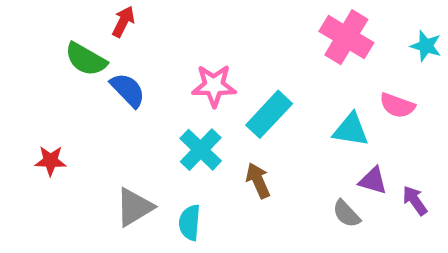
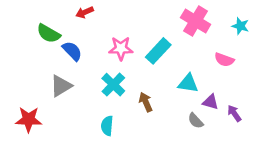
red arrow: (123, 22) -> (85, 12), moved, turned -140
cyan rectangle: (269, 114) -> (158, 51), moved
cyan triangle: (351, 130) -> (188, 83), moved
red star: (51, 161) -> (29, 119), moved, size x1.5
gray triangle: (134, 207) -> (61, 86), moved

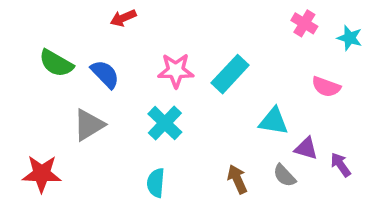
pink cross: (196, 21) -> (304, 23), moved, size x0.6
green semicircle: (49, 33) -> (56, 63), moved
brown arrow: (146, 102) -> (237, 179), moved

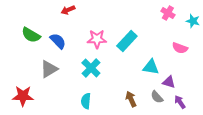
purple arrow: (341, 165) -> (180, 102), moved

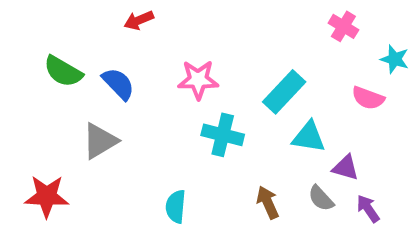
cyan star: (193, 21) -> (395, 59), moved
cyan rectangle: (127, 41) -> (284, 92), moved
cyan cross: (91, 68) -> (223, 135), moved, turned -30

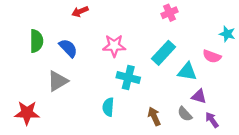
pink cross: (343, 26) -> (169, 13), moved, turned 35
green semicircle: (63, 71) -> (36, 41), turned -120
cyan triangle: (309, 137) -> (187, 72), moved
cyan semicircle: (176, 207) -> (108, 107), moved

